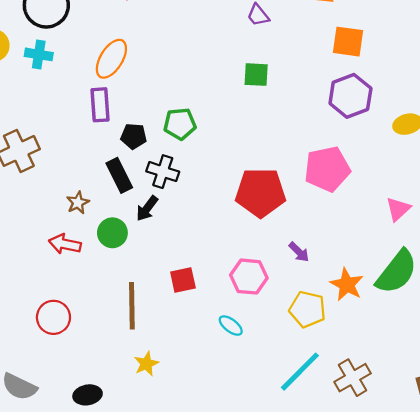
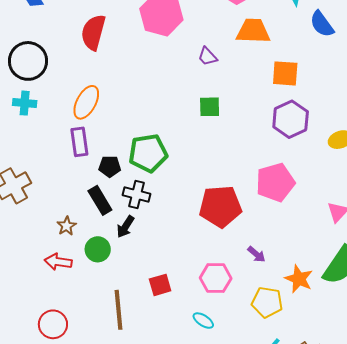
green pentagon: (180, 124) -> (148, 153), size x1.4

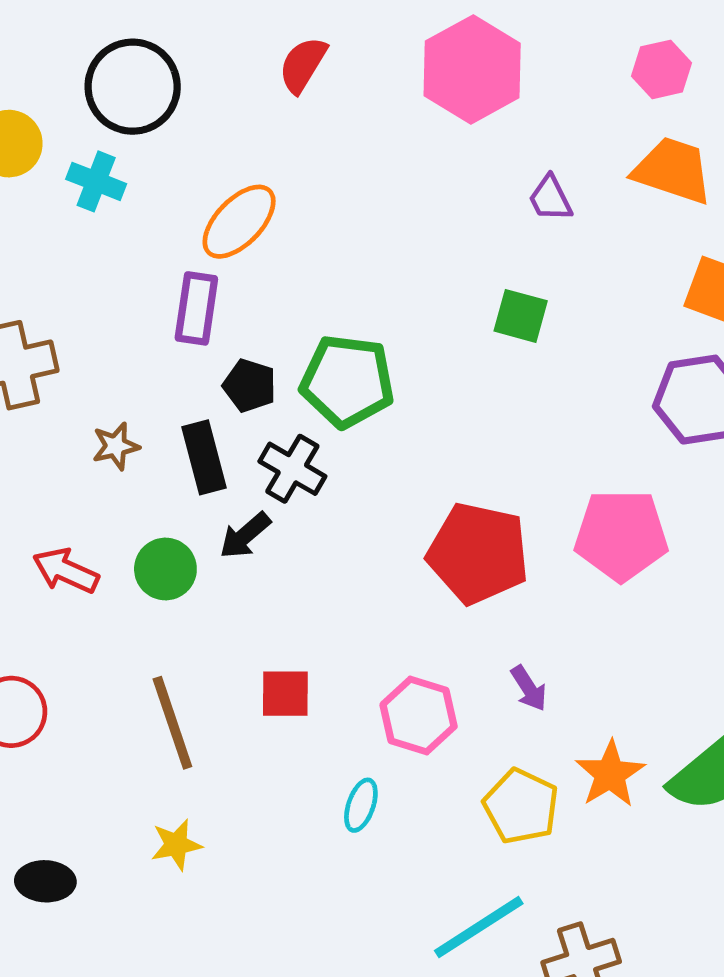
red semicircle: (93, 32) -> (303, 65), size x0.7
brown star: (67, 226) -> (116, 446), moved
brown line: (118, 310) -> (172, 723), turned -30
cyan ellipse: (203, 321) -> (361, 805), turned 60

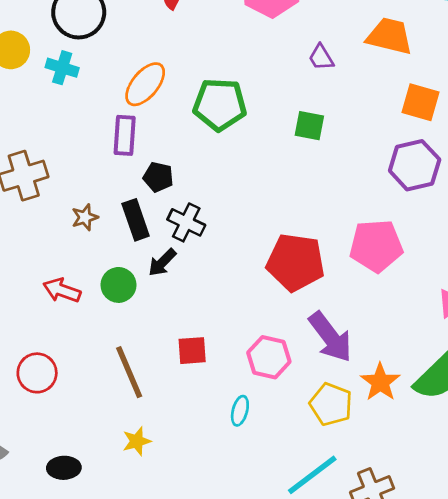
green pentagon: (347, 381) -> (220, 105), moved
purple arrow: (529, 688) -> (330, 337), size x2.0

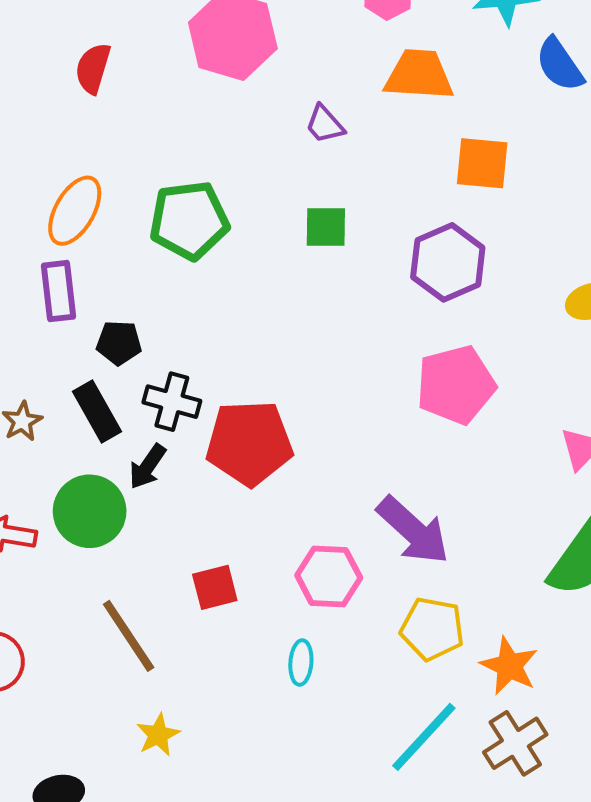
purple hexagon: (415, 165) -> (448, 262), moved
red pentagon: (296, 262) -> (249, 443), moved
green circle: (118, 285) -> (90, 511), size x1.4
orange star: (380, 382) -> (509, 666), moved

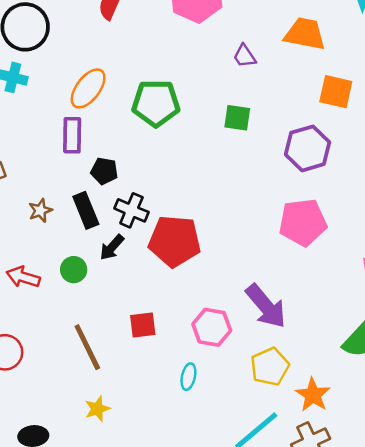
green circle: (90, 511) -> (74, 270), size x0.6
yellow pentagon: (432, 629) -> (270, 367), turned 30

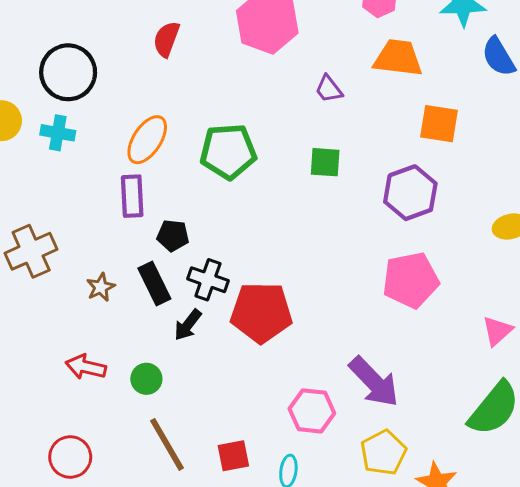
green circle: (74, 270) -> (146, 379), moved
red square: (143, 325) -> (233, 456), moved

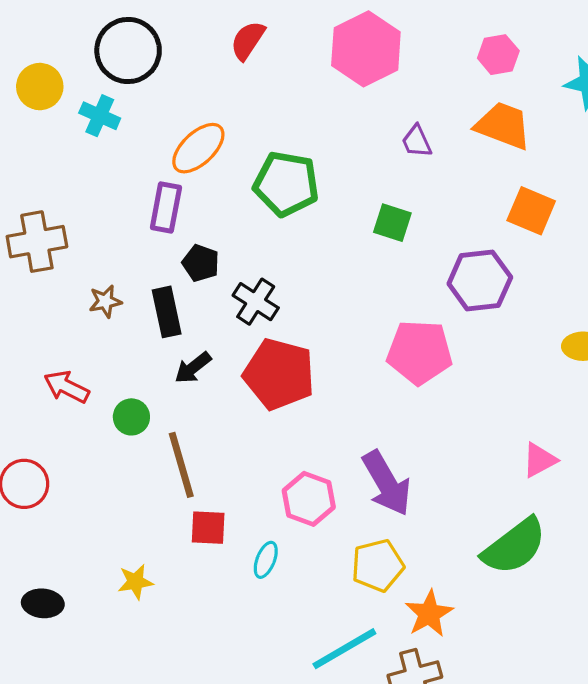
black cross: (208, 280) -> (256, 302), moved
pink pentagon: (411, 280) -> (420, 352), moved
brown line: (167, 444) -> (181, 465), moved

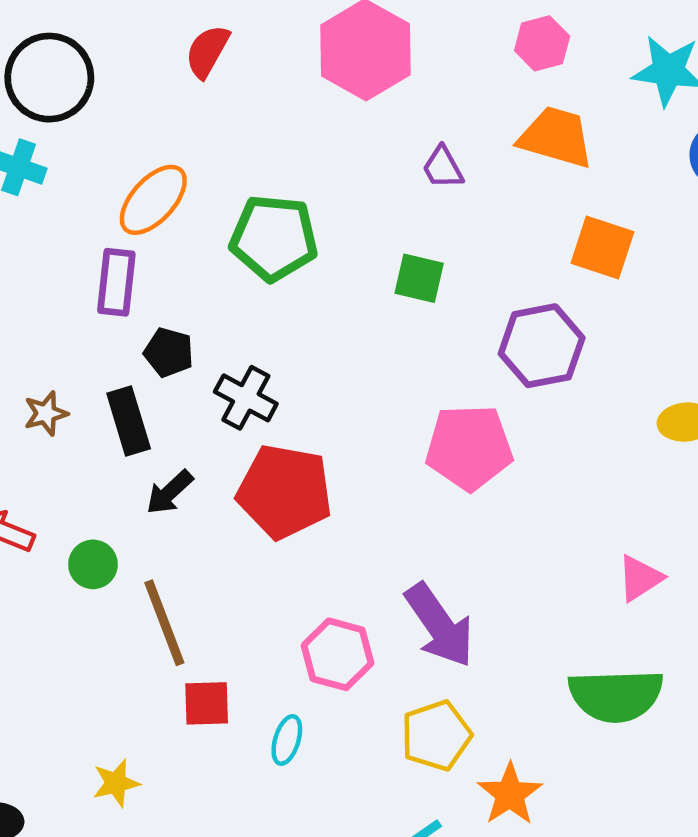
green semicircle: (514, 546) -> (616, 695), turned 40

